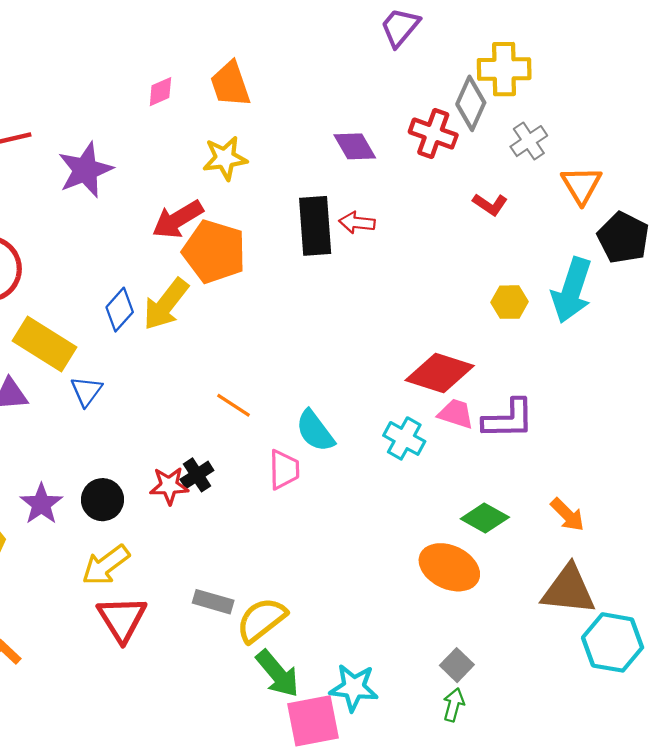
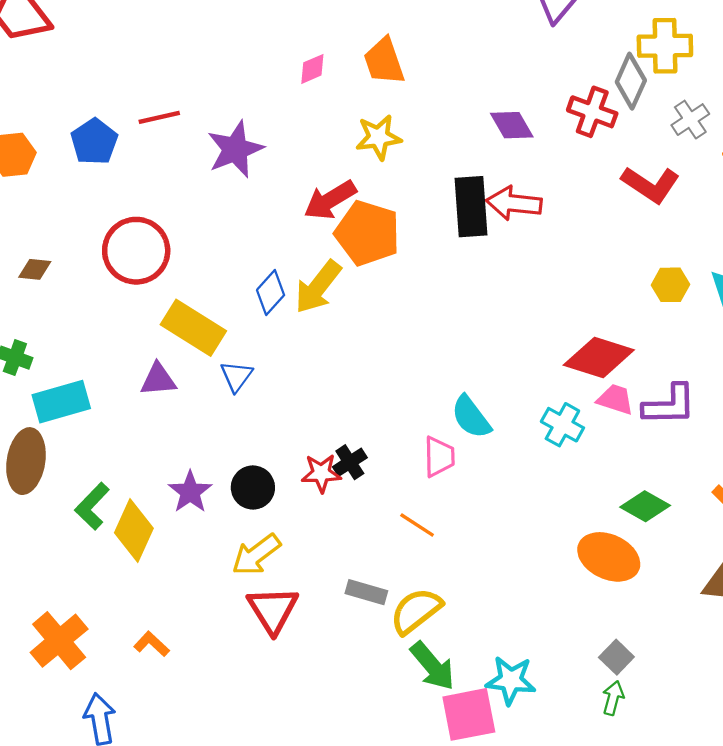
red L-shape: (490, 204) -> (651, 185), size x1.6
red arrow: (357, 223) -> (514, 203), size x1.5
orange line: (234, 405) -> (417, 525), moved

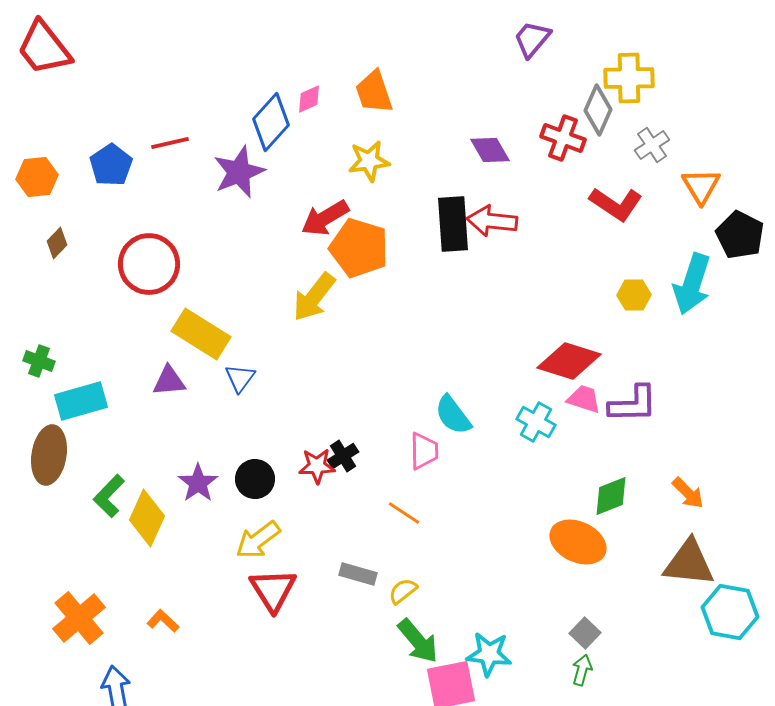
brown diamond: (35, 269) -> (57, 243), moved, turned -52
blue diamond: (271, 293) -> (271, 122), moved, size x1.4
green diamond: (645, 506) -> (611, 496), turned -51
yellow semicircle: (416, 611) -> (403, 591), size x0.6

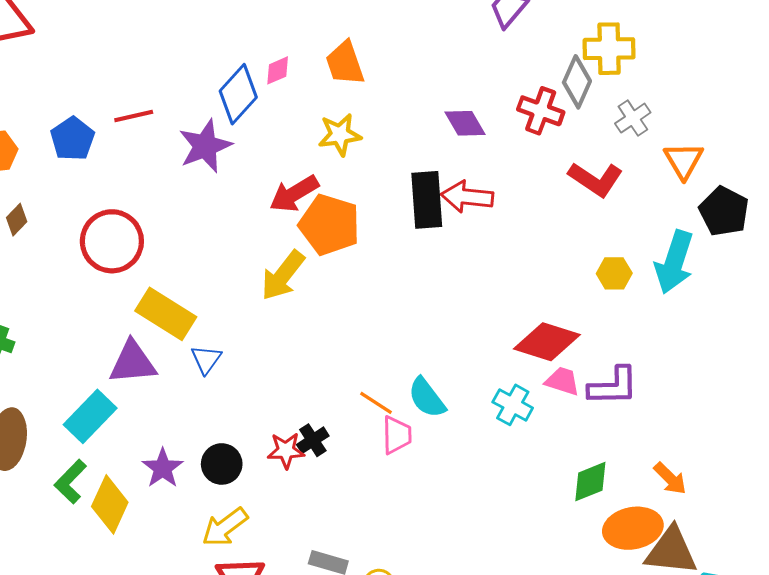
purple triangle: (169, 381) -> (133, 362), size x1.4
cyan rectangle: (81, 401) -> (90, 416), moved, turned -30
orange line: (404, 513) -> (376, 403), moved
orange ellipse: (578, 542) -> (633, 528), moved, turned -36

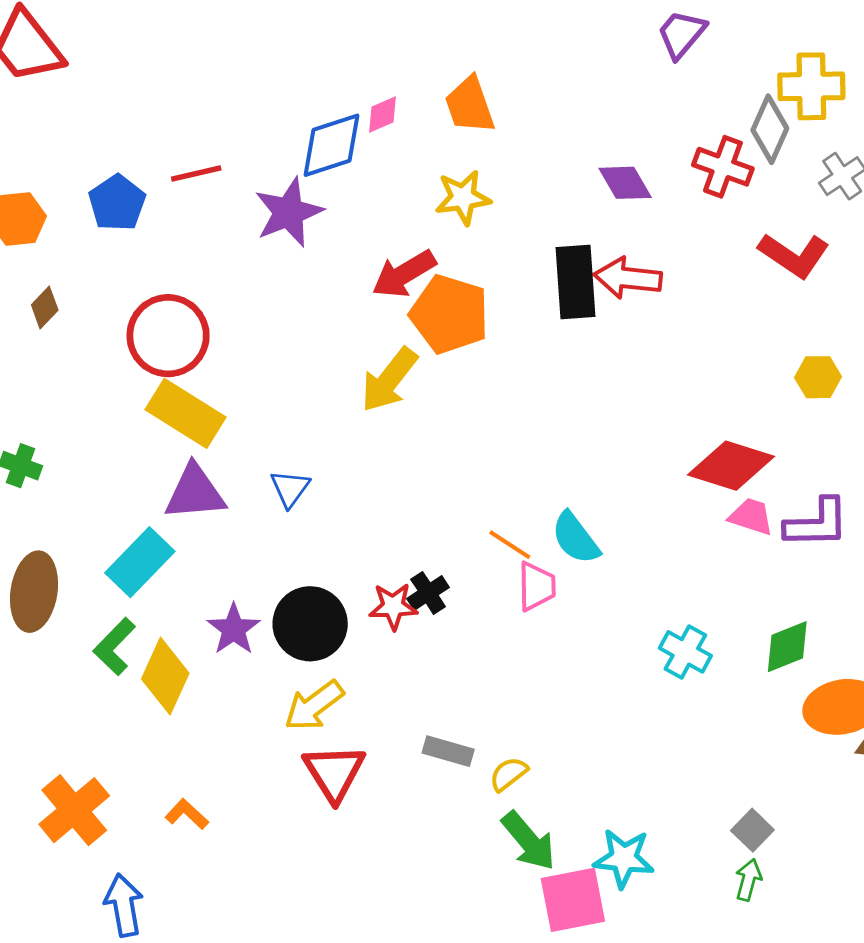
blue diamond: (238, 94) -> (332, 145), turned 30
yellow rectangle: (166, 314) -> (185, 413), moved
cyan cross: (513, 405) -> (685, 652), moved
black circle: (222, 464) -> (310, 624), size x1.4

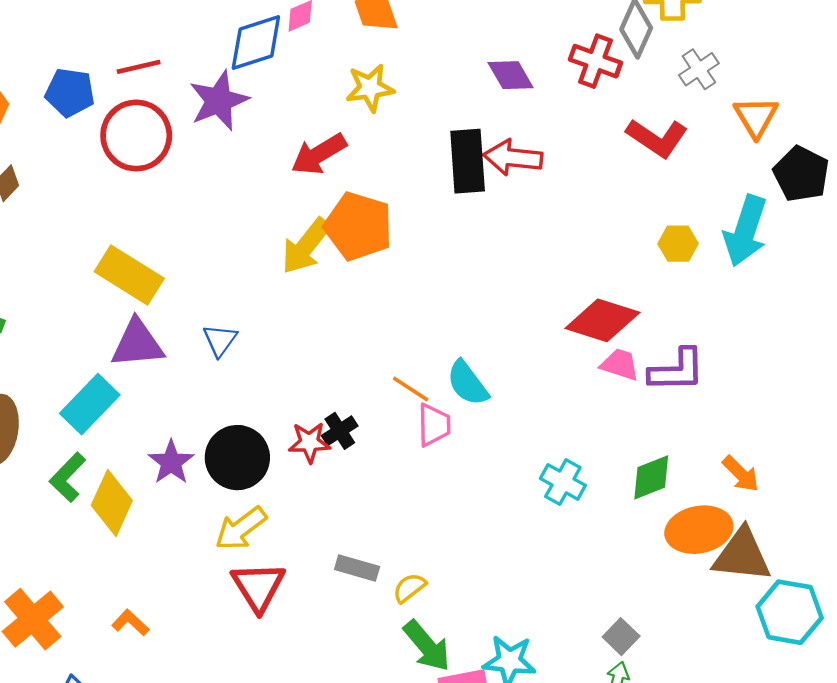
blue pentagon: (117, 203) -> (70, 92), turned -30
orange pentagon: (449, 314) -> (358, 226), moved
red circle: (168, 336) -> (136, 136), moved

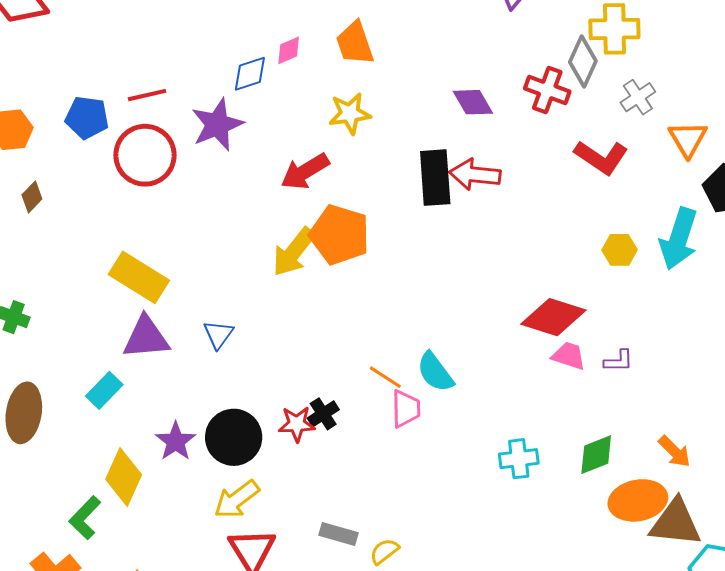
blue diamond: (256, 43) -> (250, 74), size x0.7
purple L-shape: (677, 370) -> (619, 361), size x0.6
cyan rectangle: (90, 404) -> (104, 390), size x0.7
green L-shape: (68, 477) -> (85, 518), moved
cyan cross: (563, 482) -> (519, 459), turned -36

